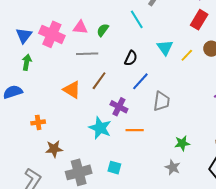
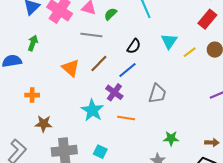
green arrow: (27, 62) -> (33, 43), moved
blue line: (140, 81) -> (128, 70), moved

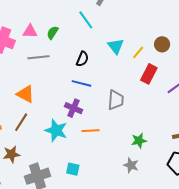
red rectangle: (207, 19) -> (149, 74), moved
brown line: (99, 64) -> (21, 122), moved
blue line: (128, 70) -> (82, 83), turned 66

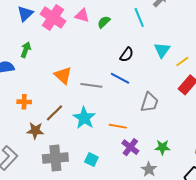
gray line: (38, 57) -> (91, 85), moved
purple cross: (74, 108) -> (130, 147), moved
brown line: (21, 122) -> (54, 113), moved

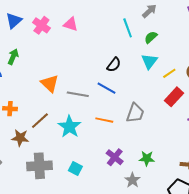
pink cross: (53, 18) -> (41, 25), size x0.7
green semicircle: (104, 22) -> (151, 37), moved
orange line: (118, 126) -> (104, 120), moved

